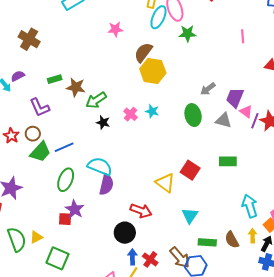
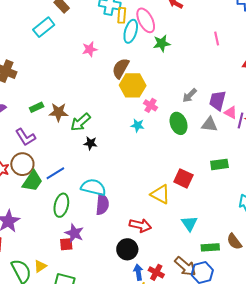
pink cross: (131, 114) -> (151, 105), moved
brown circle: (33, 134) -> (22, 164), size x1.5

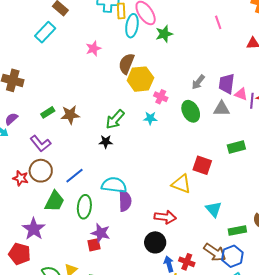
green arrow: (81, 122) -> (115, 119), moved
green trapezoid: (32, 181) -> (55, 201), moved

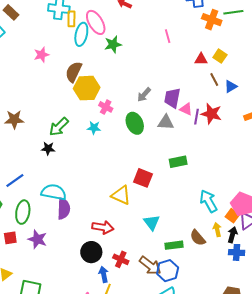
red square: (94, 245) -> (10, 238), moved
red cross: (187, 262) -> (121, 259), moved

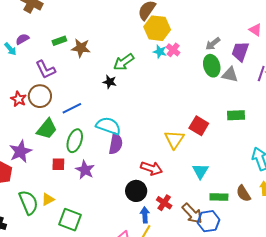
pink triangle: (186, 109) -> (255, 30), moved
green ellipse: (135, 123) -> (212, 66), moved
cyan star: (94, 128) -> (160, 52), moved
yellow triangle: (121, 195) -> (174, 139), turned 30

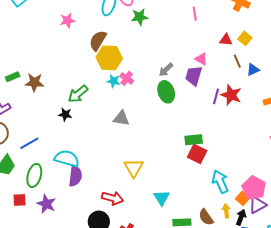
pink triangle: (255, 30) -> (201, 59), moved
gray triangle: (230, 75) -> (121, 118), moved
red square: (199, 126) -> (197, 154), moved

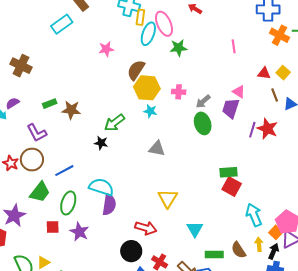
pink cross: (127, 78) -> (179, 92), moved, turned -32

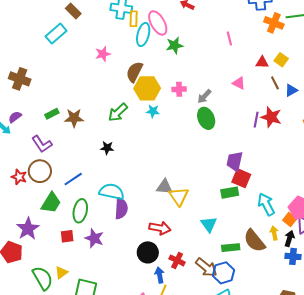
purple trapezoid: (231, 108) -> (235, 161), moved
green arrow: (114, 123) -> (118, 112), moved
gray triangle: (157, 149) -> (164, 187), moved
green rectangle: (229, 172) -> (230, 193), moved
brown semicircle: (239, 250) -> (254, 241), size x1.4

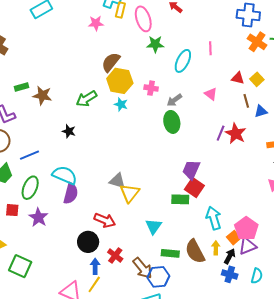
cyan ellipse: (143, 34) -> (183, 61), moved
pink star: (103, 54) -> (96, 23), moved

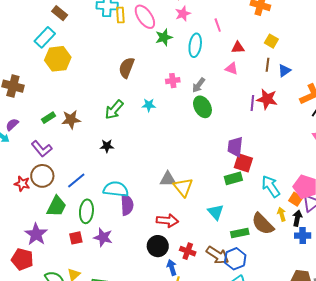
pink star: (96, 23) -> (183, 14), moved
red triangle: (238, 78) -> (238, 48), moved
yellow hexagon: (120, 81) -> (58, 59), moved
brown line: (246, 101) -> (267, 65), turned 40

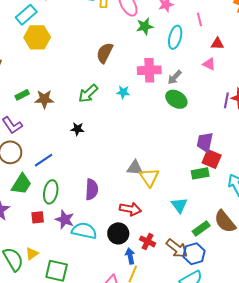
pink cross: (173, 81) -> (149, 70), size x1.6
green ellipse: (202, 107) -> (176, 99), turned -35
cyan semicircle: (116, 189) -> (84, 231), moved
green rectangle: (240, 233) -> (201, 228), turned -30

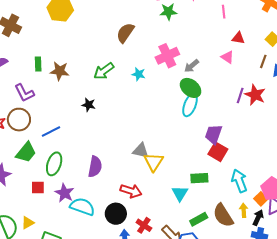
cyan ellipse: (175, 37) -> (190, 105), moved
pink cross: (149, 70) -> (167, 56), turned -30
green rectangle: (22, 95) -> (38, 64), turned -72
green rectangle: (200, 173) -> (199, 178), moved

